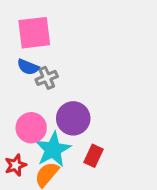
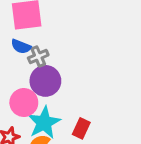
purple circle: (73, 118) -> (45, 81), moved

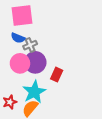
pink circle: (24, 103) -> (20, 63), moved
red rectangle: (81, 128) -> (57, 75), moved

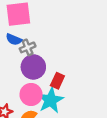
pink circle: (20, 63) -> (31, 95), moved
cyan star: (34, 92) -> (51, 100), moved

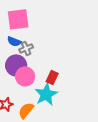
purple circle: (33, 67) -> (16, 65), moved
pink circle: (31, 95) -> (25, 76), moved

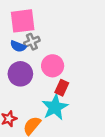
gray cross: (26, 48) -> (32, 42), moved
pink circle: (25, 76) -> (53, 66), moved

